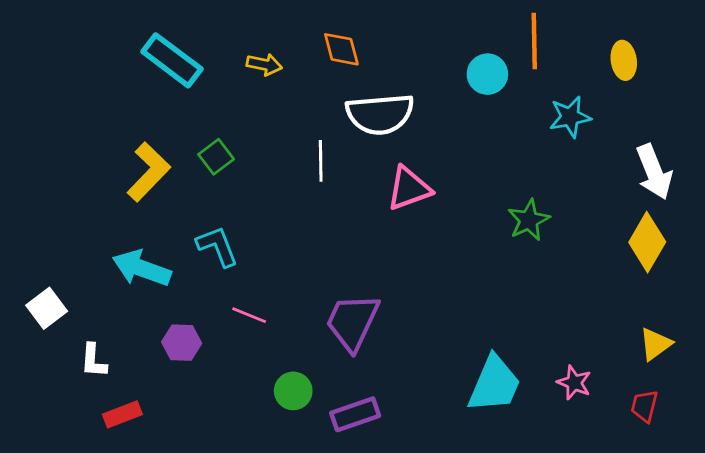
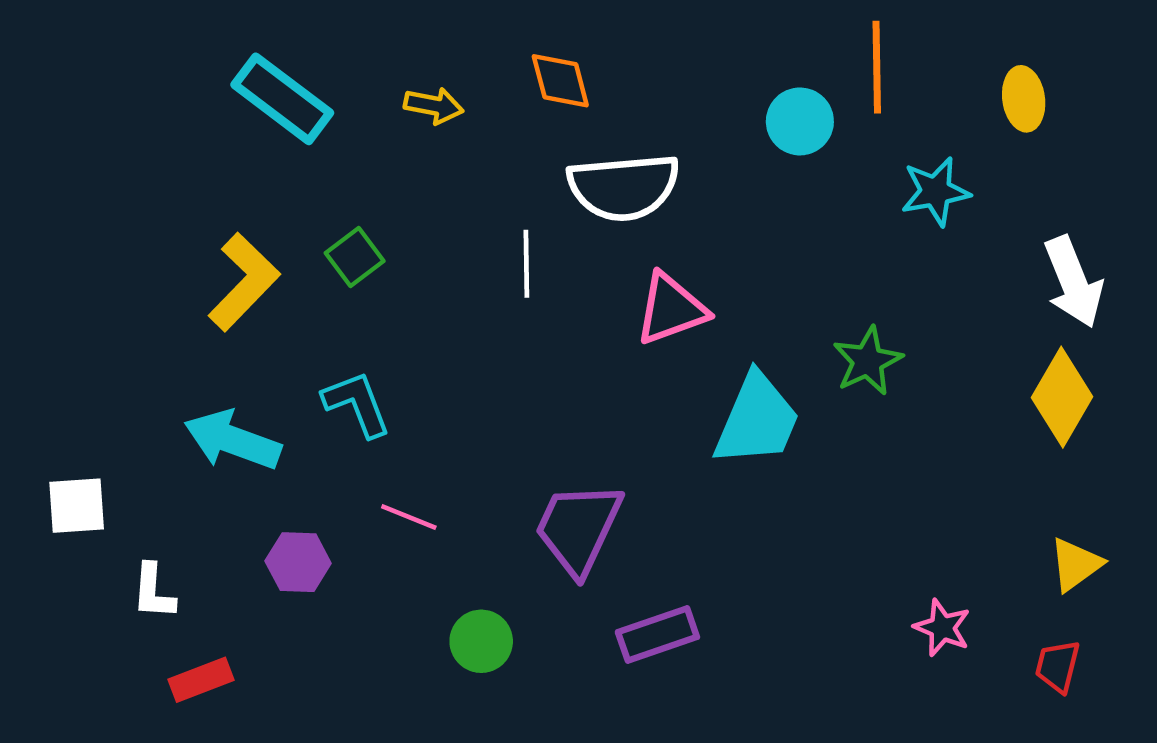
white square: (47, 308) -> (77, 506), turned 33
cyan trapezoid: (494, 384) -> (757, 420), moved
purple rectangle: (355, 414) -> (657, 634), moved

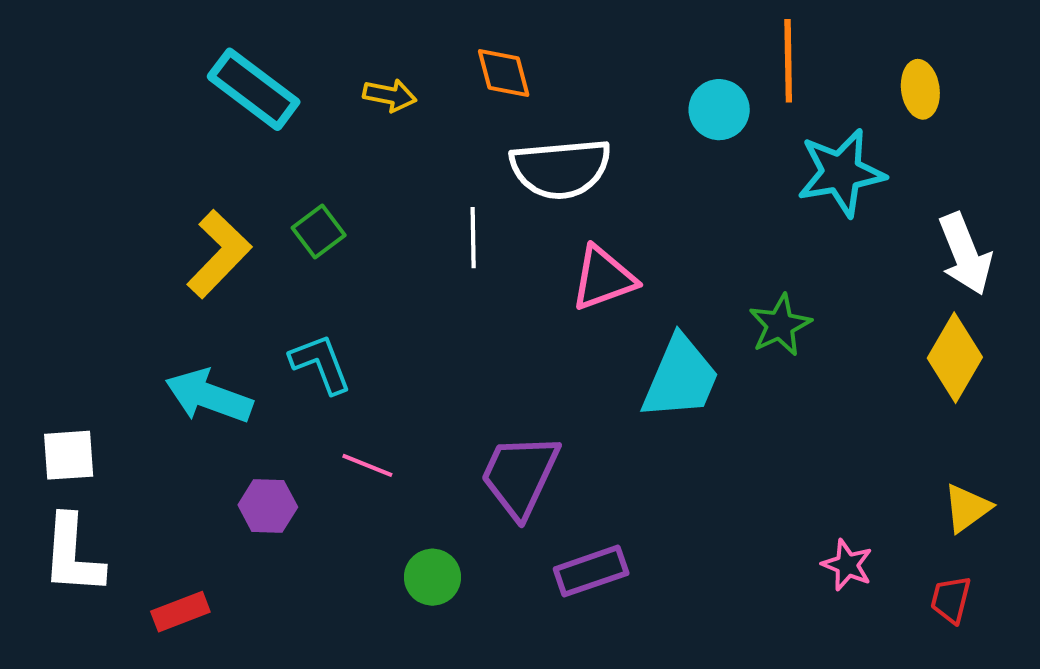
cyan star: (935, 191) -> (841, 173), size x1.4
white L-shape: (153, 592) -> (73, 555), moved, size x1.6

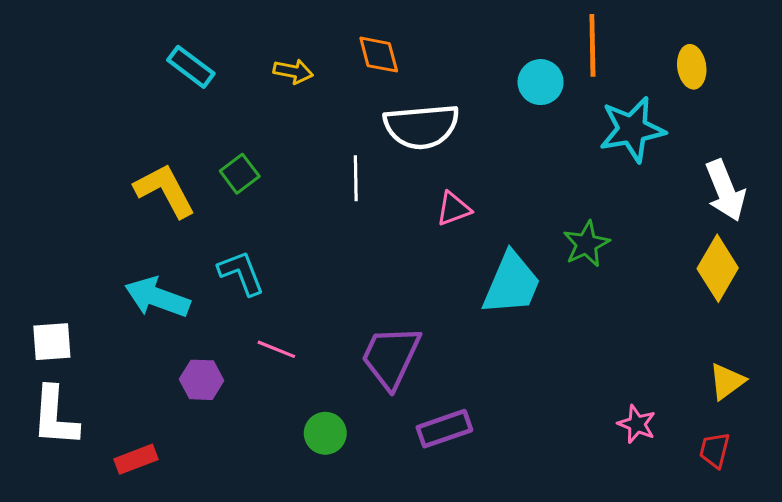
cyan rectangle: (254, 89) -> (191, 67), size x0.7
yellow L-shape: (219, 254) -> (165, 190), turned -72
pink triangle: (603, 278) -> (454, 209), size x0.7

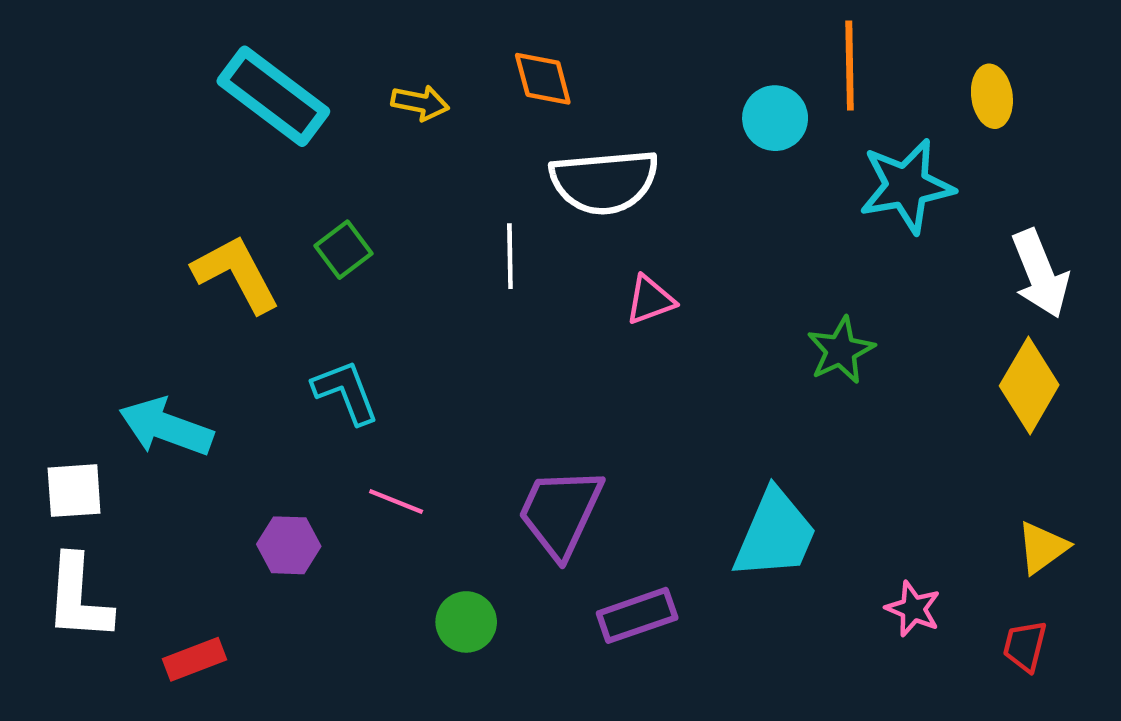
cyan rectangle: (191, 67) -> (273, 96), size x1.6
cyan trapezoid: (512, 284) -> (775, 534), moved
cyan arrow: (157, 297) -> (166, 427), moved

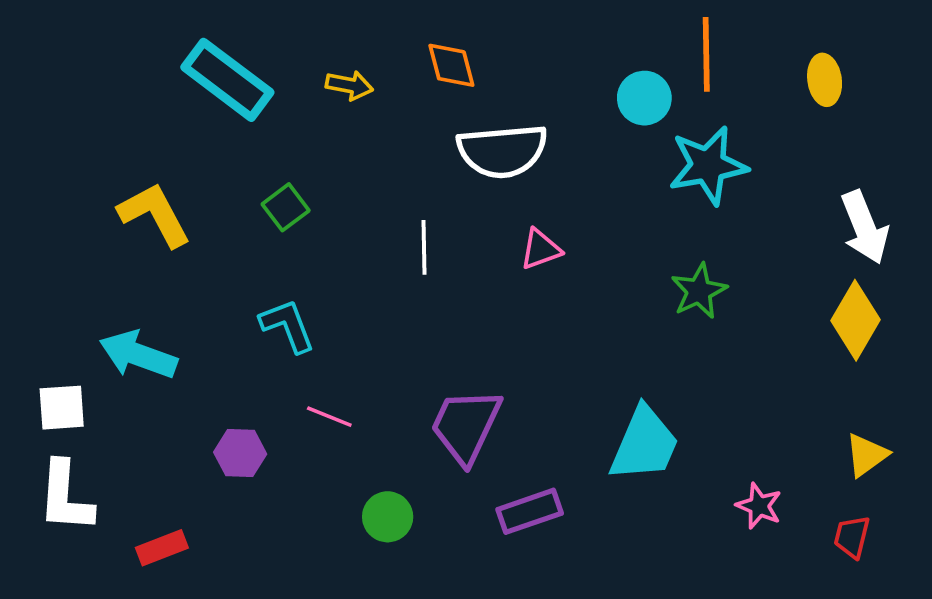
cyan star: (906, 186) -> (708, 165), moved
white line: (510, 256) -> (424, 247), moved
yellow L-shape: (236, 274) -> (155, 215), moved

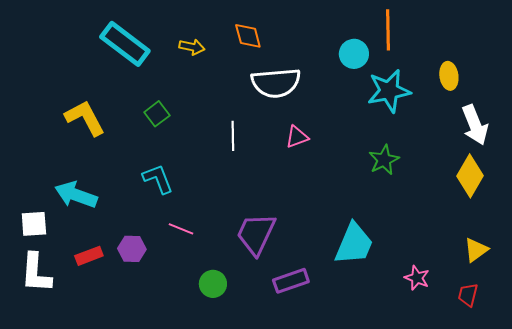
yellow ellipse: (825, 80) -> (449, 76), moved
red rectangle: (162, 548) -> (89, 256), moved

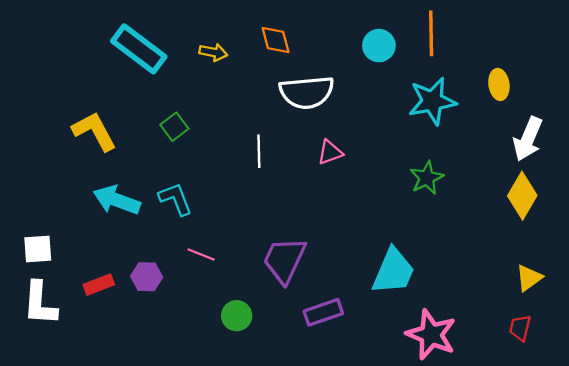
cyan circle: (354, 54) -> (379, 46), moved
white arrow: (475, 125) -> (528, 139), turned 45
cyan arrow: (76, 195) -> (117, 200), moved
pink star: (417, 278) -> (431, 335), moved, size x1.8

